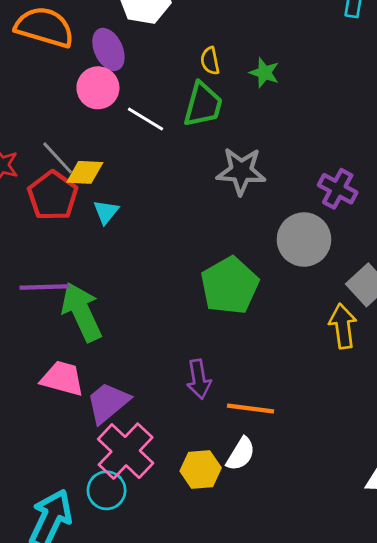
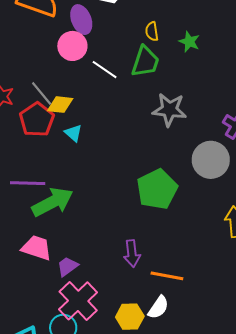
cyan triangle: (106, 212) -> (73, 133), turned -30
green arrow: (82, 312) -> (53, 202), turned 84
purple trapezoid: (108, 403) -> (67, 266), size x0.7

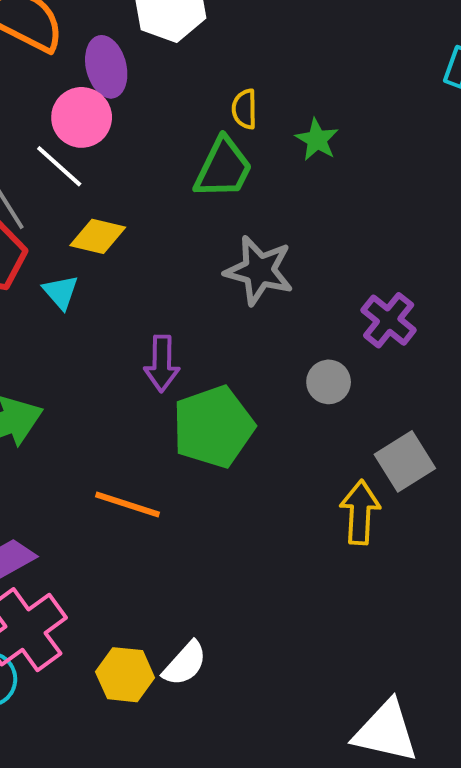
white line: (105, 70) -> (59, 166), moved
yellow diamond: (60, 105) -> (98, 236), moved
gray circle: (211, 160) -> (329, 382), size x0.6
purple arrow: (132, 253) -> (162, 364), moved
orange line: (167, 276) -> (127, 505), moved

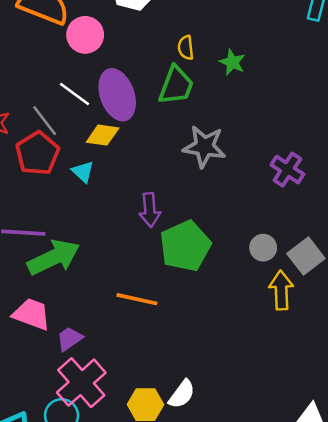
purple ellipse: (106, 67) -> (117, 95), moved, size x1.4
pink circle: (82, 117) -> (85, 35), moved
gray circle: (329, 382) -> (263, 248), moved

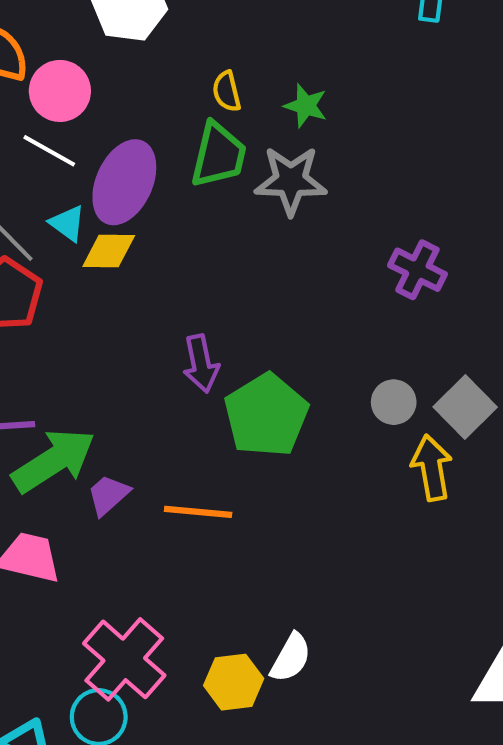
white line: (74, 94) -> (49, 151), moved
purple ellipse: (117, 95) -> (124, 182), turned 51
gray star: (204, 147) -> (291, 181), moved
cyan triangle: (83, 172) -> (67, 223), moved
purple trapezoid: (70, 339) -> (108, 495), moved

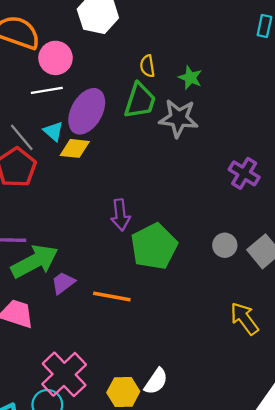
white line: (49, 151) -> (47, 90), turned -44
yellow arrow: (432, 468) -> (244, 319), moved, turned -32

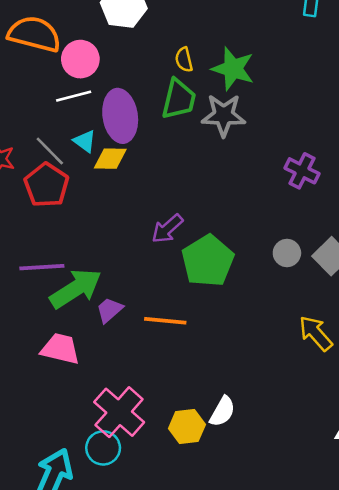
green star: (190, 78) -> (233, 69), size x1.6
purple ellipse: (87, 111) -> (120, 116), turned -33
purple arrow: (120, 215) -> (167, 229), turned 60

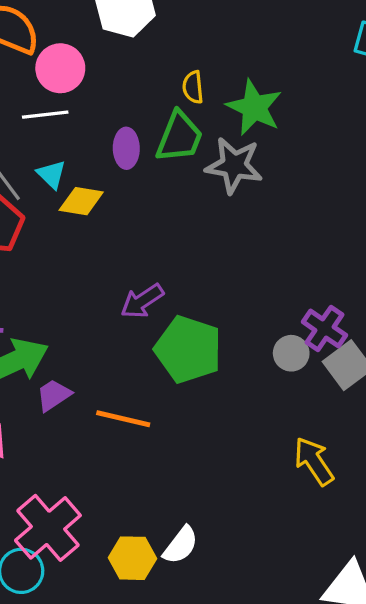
purple ellipse: (120, 116) -> (126, 148), moved, size x0.6
purple cross: (302, 171) -> (324, 329), moved
green pentagon: (208, 261) -> (188, 349), turned -30

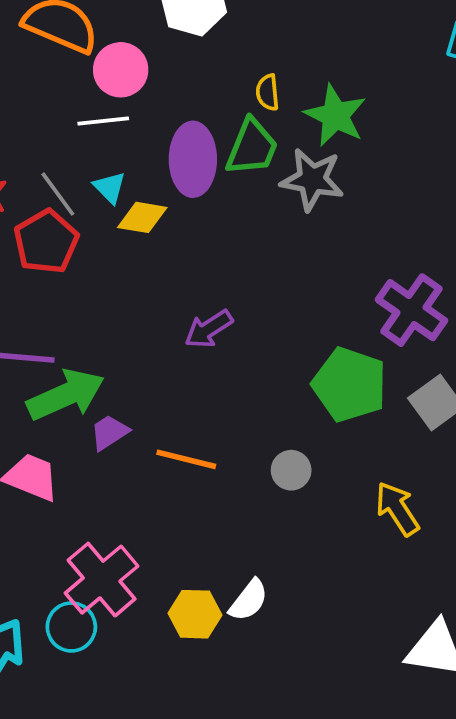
purple ellipse: (126, 148) -> (193, 159), size x1.6
purple cross: (324, 329) -> (411, 310), moved, size x1.4
green pentagon: (188, 349) -> (350, 385), moved
gray circle: (291, 353) -> (291, 470), moved

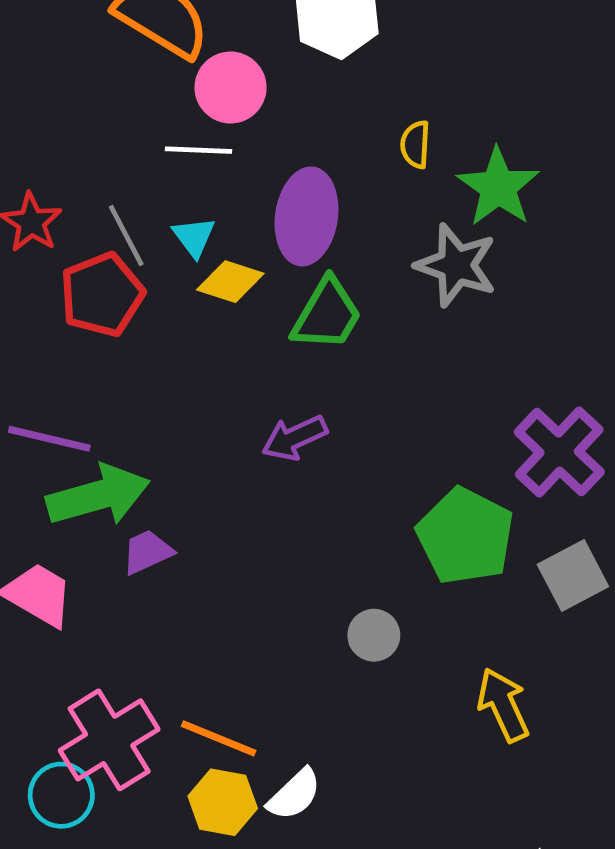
green trapezoid: (252, 147) -> (327, 314), moved
orange line: (186, 459) -> (219, 738), moved

